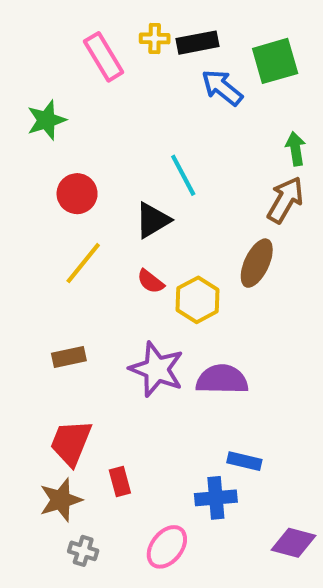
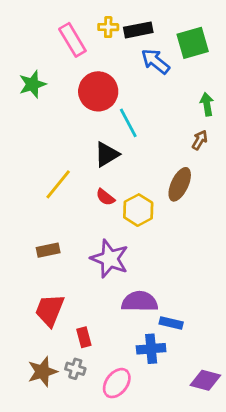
red circle: (77, 194) -> (98, 91), moved, size x1.4
brown arrow: (285, 200) -> (200, 140), size x0.6
purple semicircle: (222, 379) -> (140, 302), moved
brown star: (61, 500) -> (42, 372), moved
gray cross: (83, 551) -> (75, 369), moved

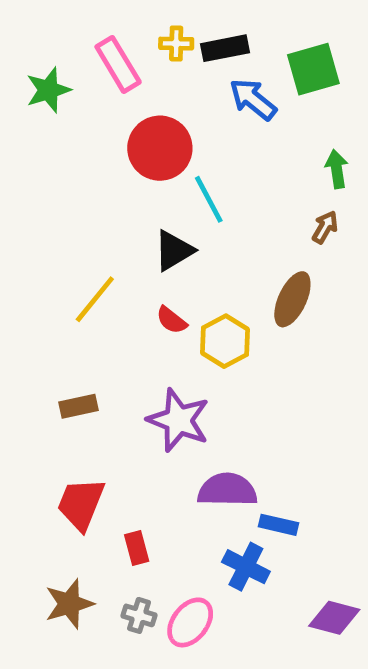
green star: (32, 84) -> (48, 90), moved
blue cross: (151, 349) -> (246, 567), turned 32
gray cross: (75, 369) -> (139, 615), moved

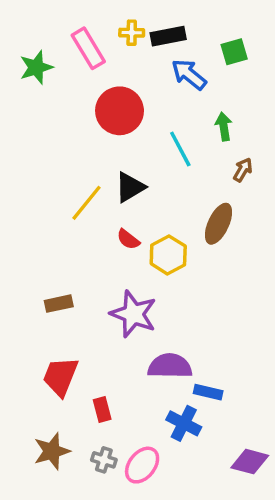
green square: (313, 69) -> (234, 52), size x0.7
green arrow: (337, 169) -> (224, 126), moved
cyan line: (209, 199) -> (180, 149), moved
yellow line: (95, 299) -> (87, 203), moved

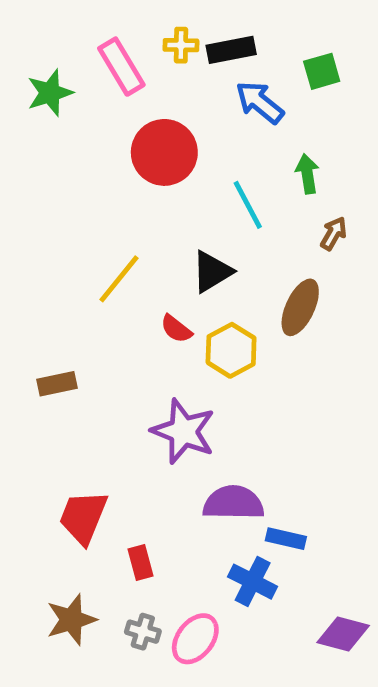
black triangle: (130, 187) -> (212, 272), moved
brown rectangle: (59, 304) -> (57, 384), moved

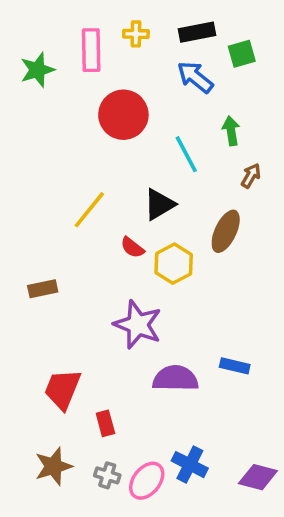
black rectangle: (231, 50) -> (197, 32), moved
pink rectangle: (121, 67) -> (91, 50), turned 30
blue rectangle: (286, 539) -> (235, 366), moved
blue cross: (253, 582) -> (190, 465), moved

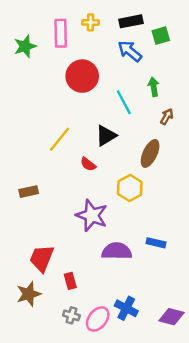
yellow hexagon: (174, 264) -> (130, 188), moved
brown star: (53, 466) -> (29, 294), moved

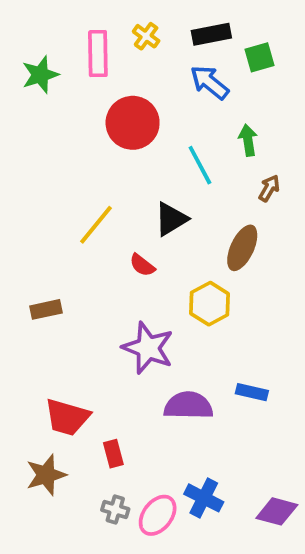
yellow cross: (90, 22) -> (146, 36), turned 35
red trapezoid: (42, 258) -> (67, 417), turned -96

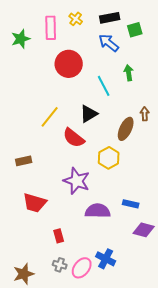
brown arrow: (269, 188) -> (145, 114), moved, turned -32
red semicircle: (142, 265) -> (74, 138), size x1.6
red trapezoid: (67, 417) -> (35, 203), moved
brown star: (46, 475) -> (24, 274), moved
purple diamond: (277, 511) -> (144, 230), moved

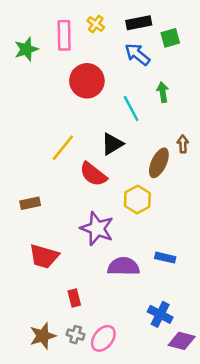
purple diamond: (144, 230) -> (182, 341), moved
blue cross: (106, 259) -> (160, 314), moved
brown star: (24, 274) -> (43, 336), moved

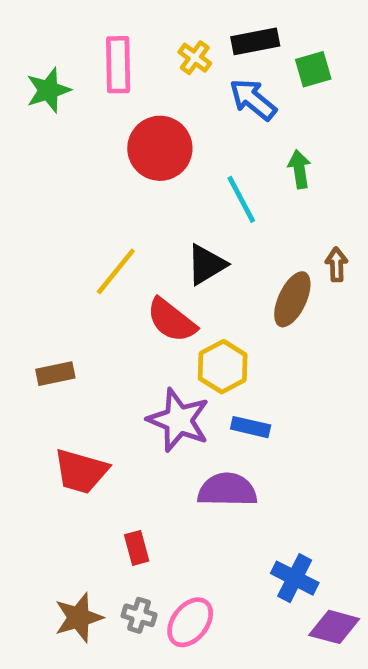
yellow cross: (96, 24) -> (195, 58), moved
yellow hexagon: (137, 199) -> (223, 367), moved
blue rectangle: (165, 258) -> (251, 427), moved

